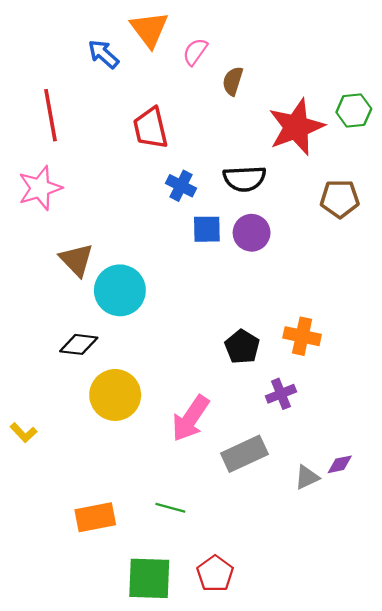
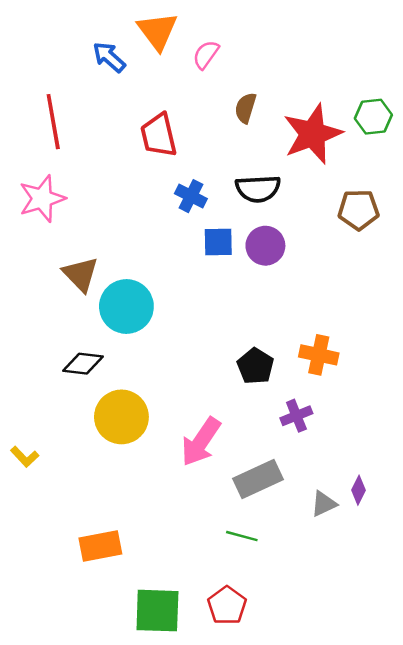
brown semicircle: (233, 81) -> (246, 108), moved
purple diamond: (340, 464) -> (358, 490), turned -52
green line: (170, 508) -> (242, 536), moved

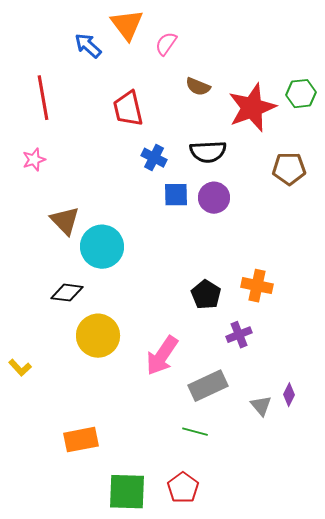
brown semicircle: (246, 108) -> (198, 87), turned -85
pink star: (42, 199) -> (34, 160), size x0.6
gray triangle: (324, 504) -> (261, 406), turned -45

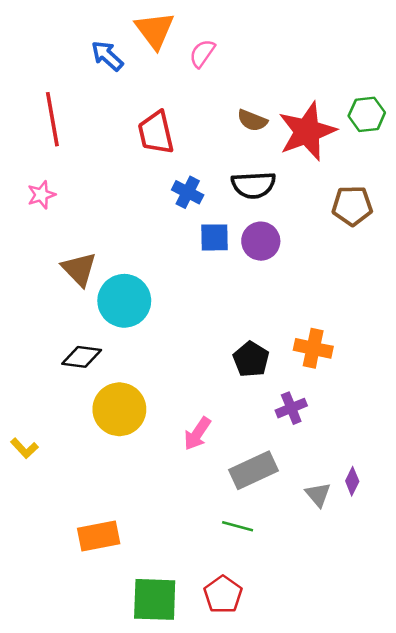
brown semicircle: (198, 87) -> (252, 120), moved
pink arrow: (162, 356) -> (197, 434), size x0.7

